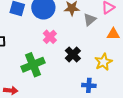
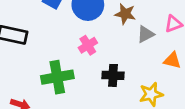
black cross: (73, 54) -> (113, 75), turned 35

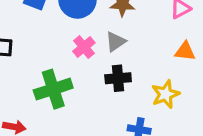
gray triangle: (146, 34) -> (116, 42), moved

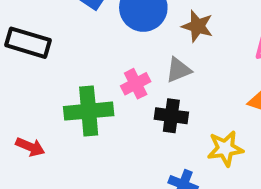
pink cross: (84, 47) -> (136, 84), moved

